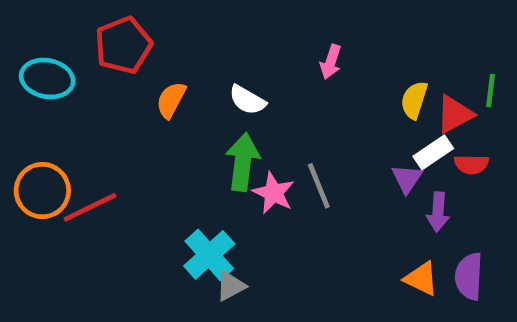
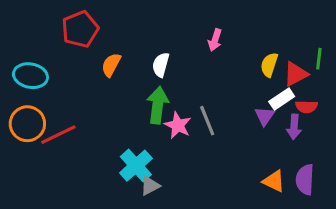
cyan ellipse: (47, 79) -> (30, 76), moved
white semicircle: (247, 100) -> (161, 65), turned 75
purple arrow: (438, 212) -> (294, 127), moved

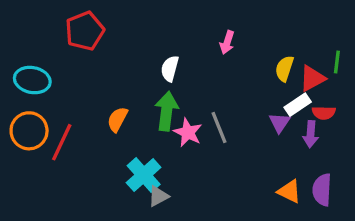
orange semicircle: (111, 65) -> (117, 119), moved
red line: (58, 135) -> (62, 142), turned -39

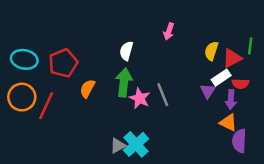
red pentagon: (85, 31) -> (63, 63), moved
cyan cross: (144, 175) -> (136, 144), moved
orange triangle: (289, 191) -> (228, 123), moved

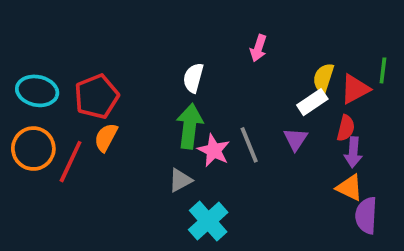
white rectangle: (221, 78) -> (312, 102), moved
red semicircle: (240, 84) -> (346, 128), moved, turned -77
orange semicircle: (87, 89) -> (106, 137), moved
purple triangle: (208, 91) -> (296, 139), moved
gray triangle: (118, 146) -> (180, 180), moved

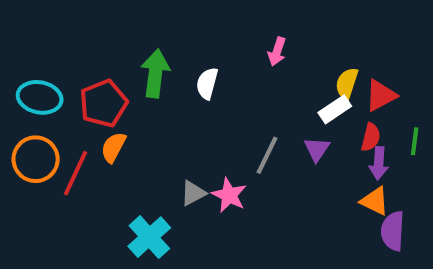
green line: (383, 70) -> (415, 141), moved
green arrow: (190, 126) -> (155, 73), moved
gray line: (249, 145) -> (267, 155), turned 48
pink star: (214, 150) -> (229, 195), moved
cyan cross: (208, 221) -> (149, 237), moved

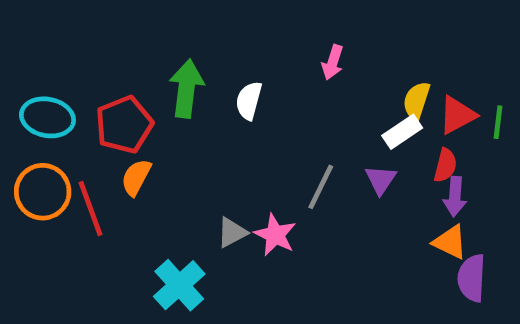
green line: (415, 141) -> (498, 122), moved
red line: (75, 173) -> (91, 208), turned -45

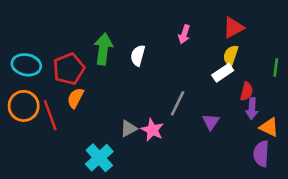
red triangle: (457, 115) -> (233, 28), moved
purple triangle: (381, 180) -> (211, 122), moved
orange triangle: (450, 242) -> (269, 127), moved

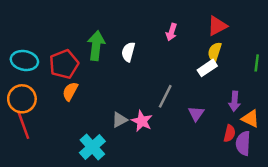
red semicircle: (247, 91) -> (230, 133), moved
red line: (50, 115) -> (23, 125), moved

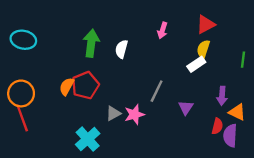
cyan ellipse: (24, 61) -> (23, 40), moved
red pentagon: (64, 64) -> (85, 85), moved
pink star: (142, 121) -> (134, 115), turned 30

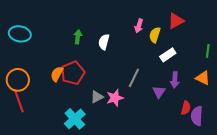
green arrow: (91, 43) -> (78, 37), size x0.6
yellow semicircle: (203, 49) -> (155, 35), moved
purple arrow: (222, 96) -> (175, 80), moved
orange triangle: (237, 112) -> (203, 78), moved

